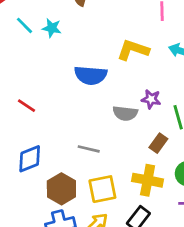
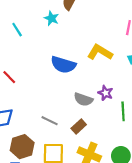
cyan line: (25, 25) -> (17, 30), moved
cyan star: (52, 28) -> (51, 18), moved
brown rectangle: (158, 143) -> (79, 127), moved

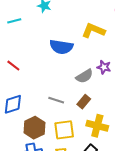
cyan line: (17, 30) -> (14, 21), turned -64
gray semicircle: (83, 99) -> (84, 76), turned -42

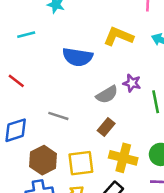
cyan line: (14, 21) -> (26, 35), moved
gray line: (56, 100) -> (58, 116), moved

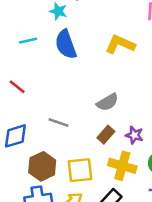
blue semicircle: (78, 57) -> (66, 44), moved, turned 60
purple star: (132, 83) -> (134, 135), moved

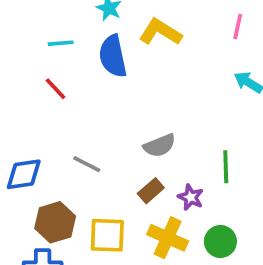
yellow L-shape: (120, 44) -> (160, 32), moved
red line: (17, 87) -> (56, 89), moved

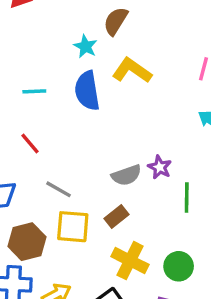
cyan line: (61, 43) -> (34, 91), moved
red line: (56, 89) -> (30, 143), moved
purple star: (191, 197) -> (160, 167), moved
yellow square: (107, 235) -> (73, 227), moved

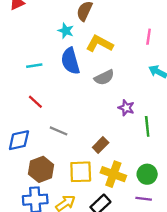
gray semicircle: (126, 175) -> (104, 77), moved
yellow square: (73, 227) -> (81, 172), moved

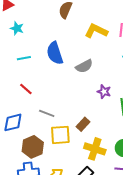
cyan star: (66, 31) -> (17, 28), moved
yellow L-shape: (100, 44) -> (96, 31), moved
yellow square: (81, 172) -> (60, 135), moved

